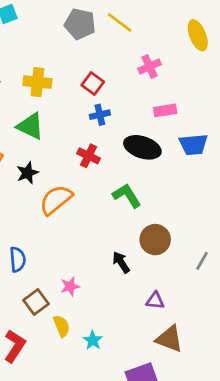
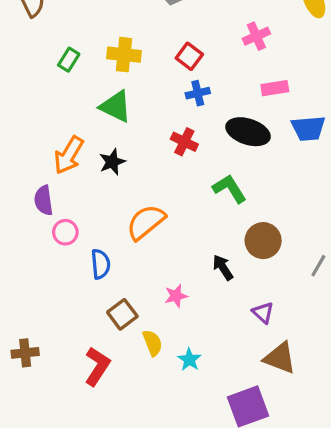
orange semicircle: (56, 200) -> (146, 222), moved
pink star: (70, 286) -> (176, 296), moved
purple triangle: (155, 301) -> (263, 313), turned 36

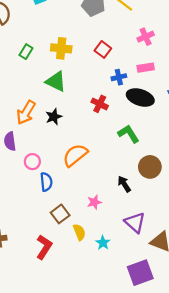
pink rectangle: (275, 88) -> (146, 68), moved
blue cross: (198, 93) -> (119, 77), moved
pink circle: (65, 232) -> (32, 162), moved
purple triangle: (263, 313) -> (135, 222), moved, size x1.5

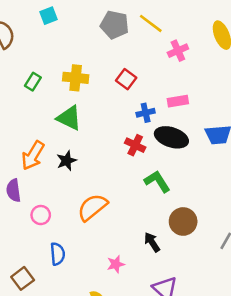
pink cross: (146, 37) -> (178, 51), moved
red cross: (100, 104) -> (135, 145), moved
blue semicircle: (46, 182) -> (58, 254), moved
brown square: (60, 214) -> (23, 278), moved

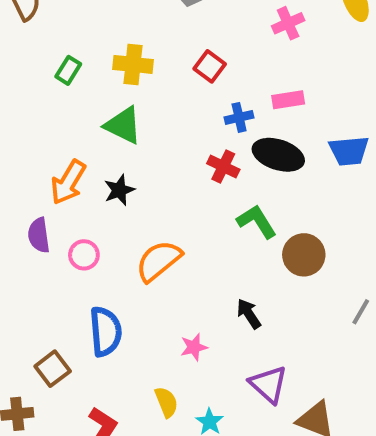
pink circle: (41, 215) -> (84, 255), moved
brown circle: (183, 221) -> (304, 255), moved
blue semicircle: (58, 254) -> (106, 331), size x1.4

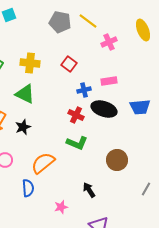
green L-shape: (257, 221) -> (77, 143), moved, turned 145
blue semicircle: (106, 331) -> (28, 188), moved, size x0.7

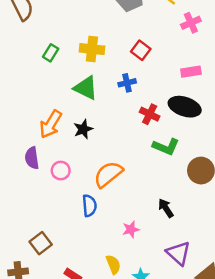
blue cross: (84, 90) -> (127, 83), moved
green L-shape: (77, 143) -> (166, 147), moved

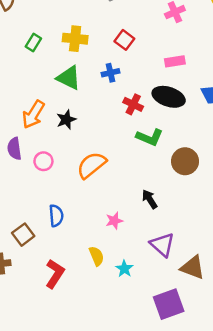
blue semicircle: (89, 206) -> (56, 216), moved

